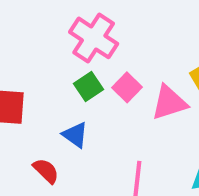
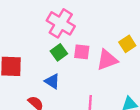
pink square: (127, 87) -> (82, 52), turned -35

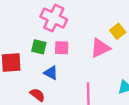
green square: (59, 52) -> (39, 47), moved, turned -35
pink square: (82, 52) -> (62, 48), moved

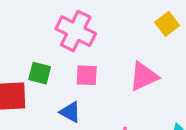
yellow square: (118, 31) -> (167, 24), moved
green square: (39, 47) -> (40, 73), moved

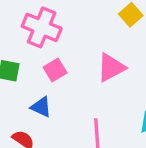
pink square: (87, 75) -> (55, 70), turned -30

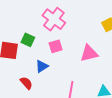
blue triangle: (41, 107) -> (42, 66), turned 48

